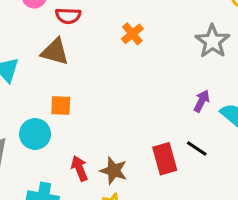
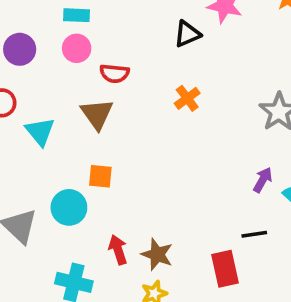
brown triangle: (55, 52) -> (97, 114), turned 36
black line: (197, 149) -> (254, 234), turned -45
red rectangle: (165, 159) -> (225, 269), moved

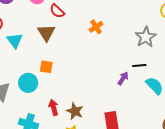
red semicircle: (114, 73) -> (57, 11), turned 35
purple arrow: (263, 180) -> (123, 78), moved
black line: (254, 234) -> (139, 65), moved

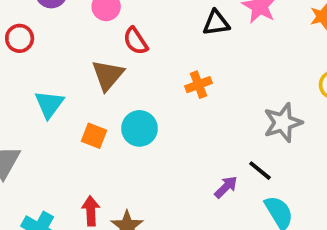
cyan triangle: (15, 41) -> (49, 104), moved
black line: (139, 65) -> (260, 171), turned 32
cyan circle: (28, 83) -> (139, 128), moved

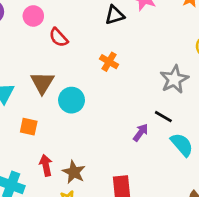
brown triangle: (108, 75) -> (42, 83), moved
orange cross: (198, 85) -> (109, 62), turned -30
orange square: (94, 136) -> (29, 127), moved

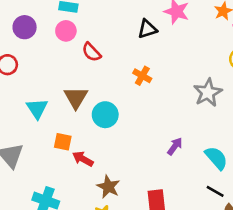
black line: (163, 117) -> (215, 191), moved
red arrow: (46, 165) -> (83, 159), moved, turned -48

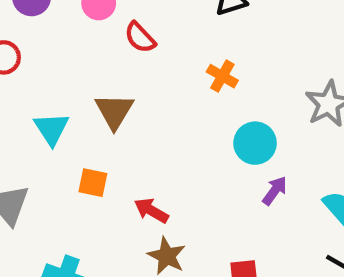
cyan circle: (105, 115) -> (255, 143), moved
red arrow: (83, 159) -> (151, 211), moved

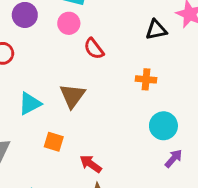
orange cross: (222, 76) -> (146, 79), turned -30
cyan triangle: (52, 129) -> (30, 103), turned 30

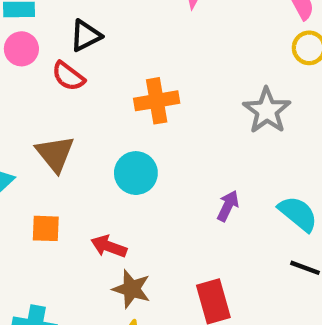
black triangle: (156, 30) -> (86, 36), moved
orange cross: (146, 79) -> (157, 101), size x1.4
cyan circle: (163, 126) -> (136, 173), moved

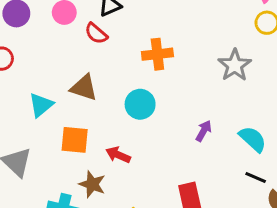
brown triangle: (55, 154) -> (84, 88), turned -36
orange square: (46, 228) -> (75, 140), size x1.4
brown star: (132, 289) -> (92, 184), moved

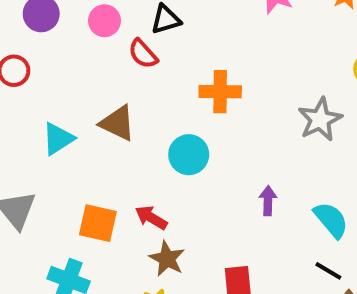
purple arrow: (204, 131) -> (268, 201), turned -35
orange square: (75, 140) -> (98, 223), moved
brown star: (92, 184) -> (167, 259), moved

